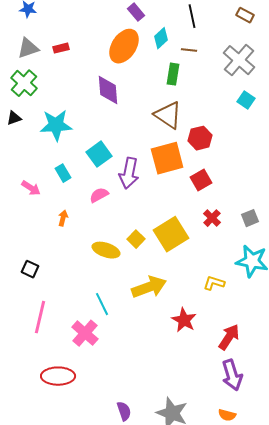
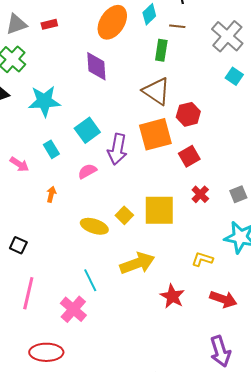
yellow square: (171, 234) -> (159, 210), turned 32
red arrow: (229, 337) -> (223, 299), moved, turned 76

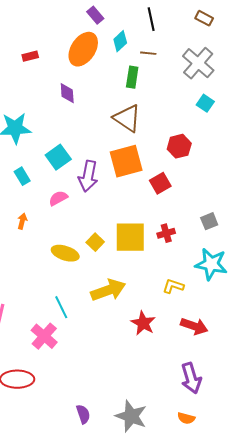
red rectangle: (49, 24) -> (30, 56), moved
purple diamond: (96, 66) -> (67, 93), size x0.7
red hexagon: (188, 114) -> (179, 146), moved
red cross: (200, 194) -> (166, 233), moved, turned 30

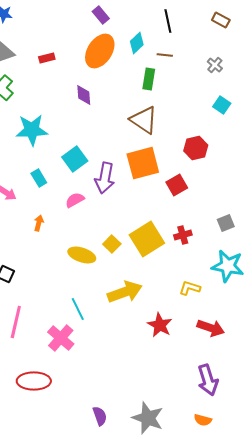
purple rectangle: (95, 15) -> (101, 15), moved
gray cross: (198, 63) -> (215, 65), size x0.5
yellow square: (130, 237) -> (147, 239), turned -32

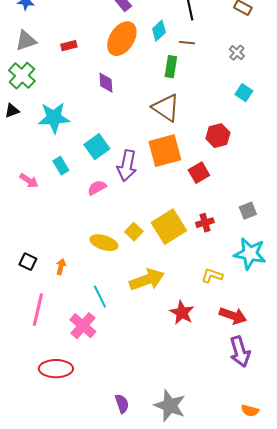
orange arrow: (39, 223) -> (61, 267), moved
purple arrow: (208, 380) -> (240, 352), moved
orange semicircle: (203, 420) -> (250, 411), moved

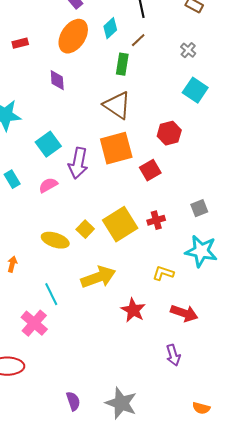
brown line: (187, 43) -> (138, 40), turned -49
cyan square: (244, 93) -> (195, 90), size x1.4
cyan rectangle: (61, 166) -> (12, 179), moved
purple arrow: (240, 352) -> (173, 355), moved, size x0.7

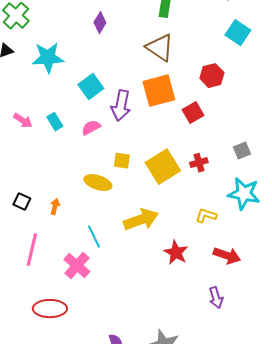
purple diamond: (57, 80) -> (100, 23), turned 35
yellow square: (85, 229) -> (122, 161), moved, turned -36

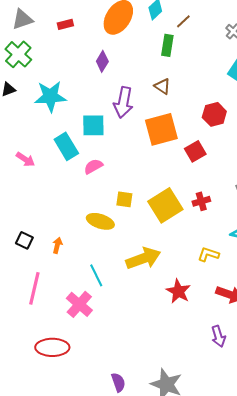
brown triangle: (160, 48) -> (162, 86), size x0.6
cyan square: (91, 87) -> (93, 125), turned 35
purple arrow: (121, 106) -> (123, 102), moved
cyan rectangle: (55, 122) -> (66, 146), moved, size x1.5

